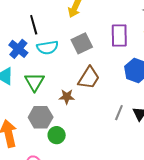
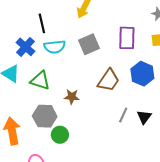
brown trapezoid: (89, 78) -> (109, 80), moved
green triangle: (34, 82) -> (40, 81), turned -45

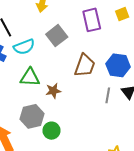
blue hexagon: (142, 74) -> (118, 65), moved
green triangle: (40, 81) -> (30, 77), moved

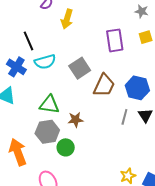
gray square: (57, 36) -> (80, 68), moved
green triangle: (30, 77) -> (49, 105), moved
brown star: (53, 91) -> (76, 120), moved

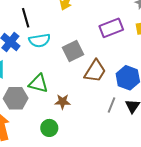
purple rectangle: (115, 40) -> (111, 28), turned 70
gray hexagon: (47, 132) -> (16, 98), moved

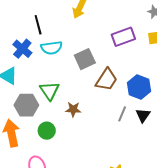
green triangle: (38, 83) -> (49, 91), turned 40
green circle: (49, 128) -> (47, 131), moved

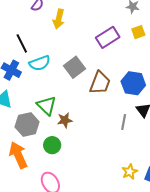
brown star: (73, 109) -> (65, 120), moved
gray line: (122, 114) -> (124, 122), moved

